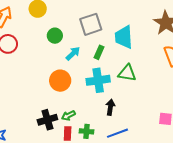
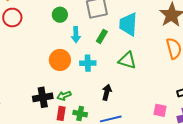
cyan arrow: (73, 53) -> (76, 35), turned 126
cyan cross: (98, 80) -> (88, 63), moved, size x0.7

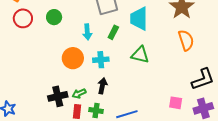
green circle: (60, 15) -> (54, 17), moved
black arrow: (107, 92) -> (102, 86), moved

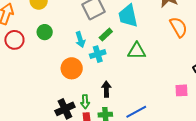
green rectangle: (113, 32) -> (106, 35), turned 32
cyan cross: (101, 60) -> (98, 54), moved
green arrow: (79, 94) -> (85, 102), turned -56

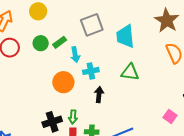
green rectangle: (106, 35) -> (60, 42), moved
black arrow: (106, 89) -> (99, 95), moved
pink square: (181, 90) -> (170, 116), turned 32

